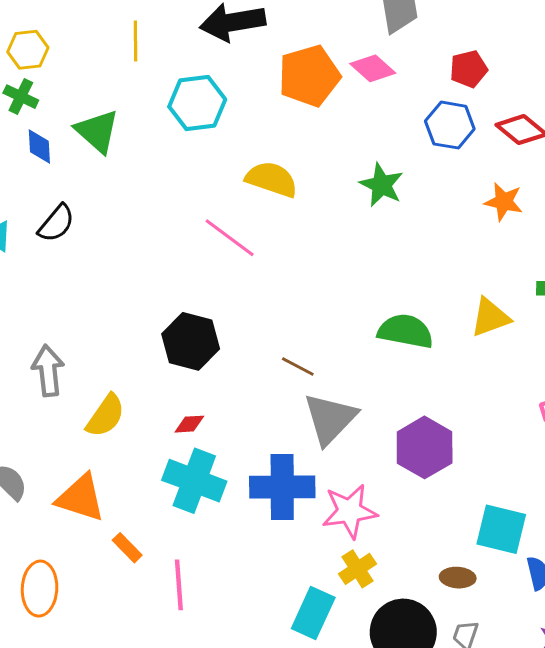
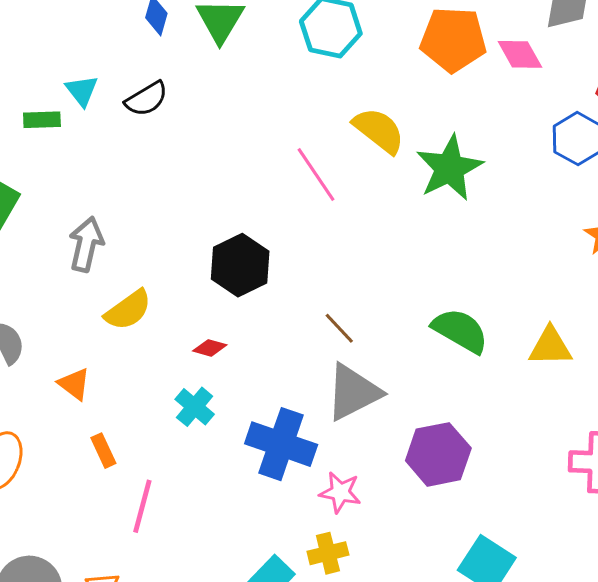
green star: (382, 185) -> (449, 168), moved, size x1.4
cyan cross: (194, 481) -> (195, 407), size x0.6
orange triangle: (81, 498) -> (74, 384), size x0.6
pink star: (350, 511) -> (340, 492), size x0.7

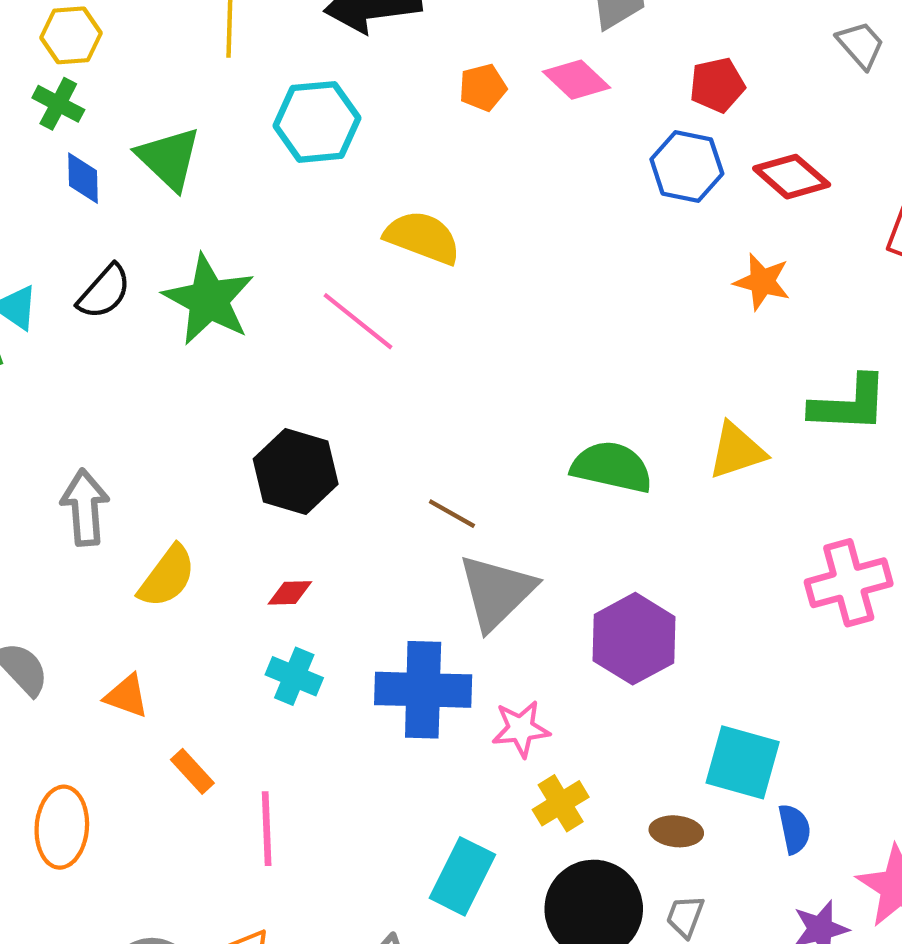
orange pentagon: (453, 39) -> (483, 87), size x0.5
green star: (449, 168) -> (209, 300), moved
yellow cross: (328, 553) -> (561, 803), moved

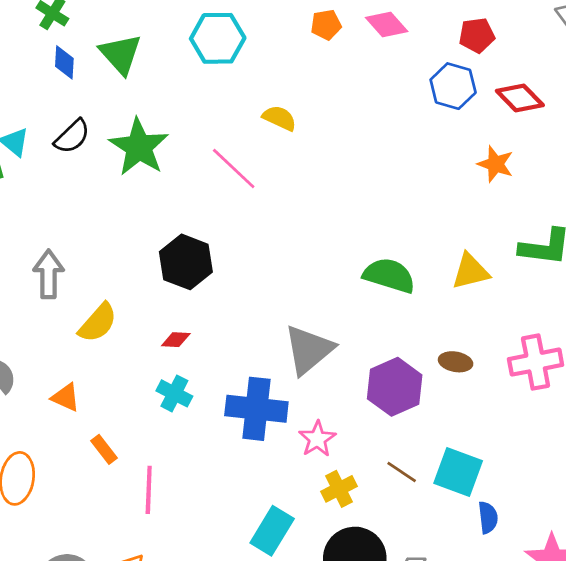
yellow semicircle: (422, 237) -> (279, 118), size x0.7
brown line: (452, 514) -> (402, 472), moved
pink star: (521, 729) -> (317, 439), turned -30
brown ellipse: (676, 831) -> (456, 362), moved

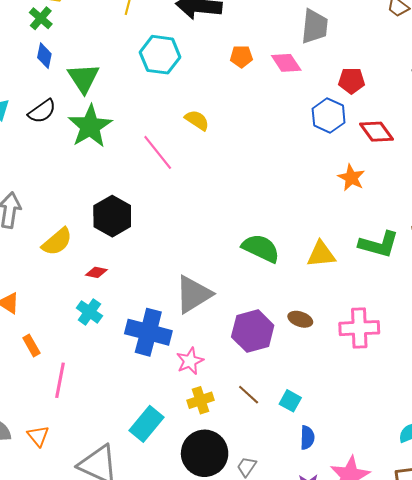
green triangle: (121, 54) -> (83, 78), moved
yellow semicircle: (98, 323) -> (57, 242), moved
cyan square: (458, 472) -> (290, 401), size x0.6

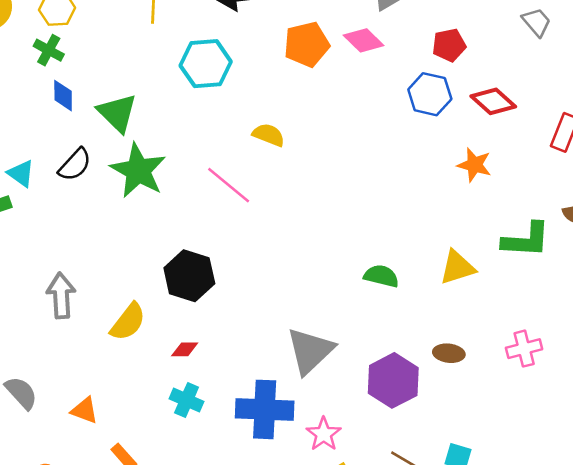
orange pentagon: (241, 56) -> (307, 44), size x1.6
green semicircle: (261, 248) -> (381, 276), size x0.7
pink cross: (359, 328) -> (524, 349), size x0.7

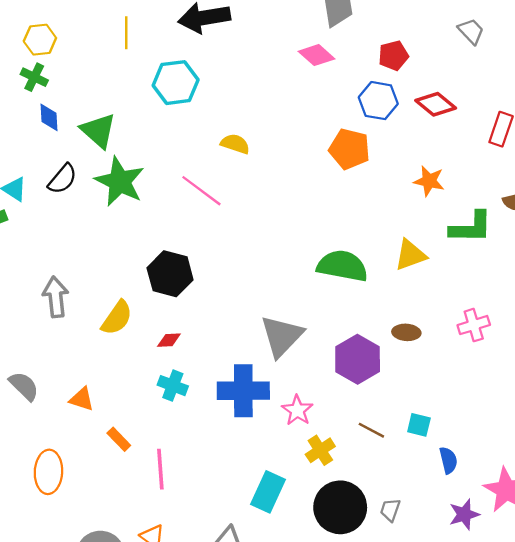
orange pentagon: (307, 44) -> (349, 149), moved, turned 30
orange star: (474, 165) -> (429, 181), moved
green semicircle: (381, 276) -> (342, 266), size x1.6

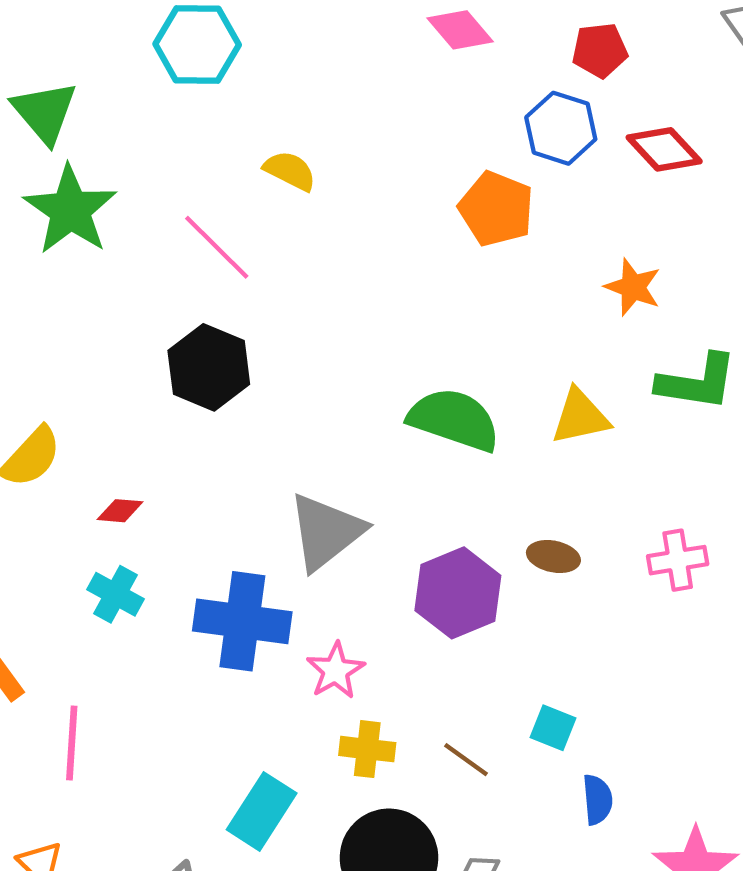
black hexagon: (170, 274) -> (209, 367), moved
brown line: (371, 430) -> (466, 760), moved
yellow cross: (320, 450) -> (367, 749), turned 32

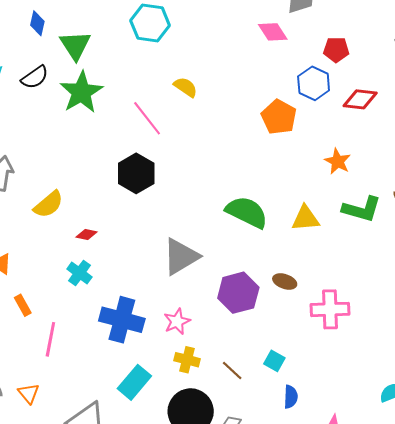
red diamond: (664, 149) -> (360, 99), turned -48
pink cross: (678, 560) -> (330, 309), moved, size x1.4
blue cross: (242, 621) -> (122, 320), moved

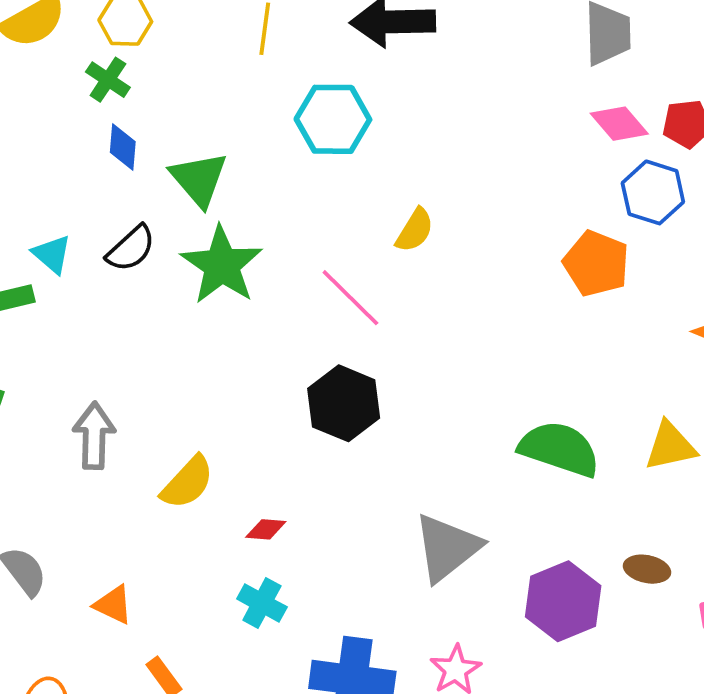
pink diamond: (273, 32) -> (619, 124), moved
yellow semicircle: (186, 87) -> (415, 230), turned 95

